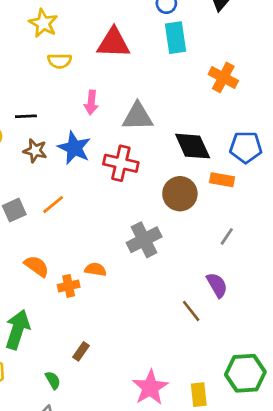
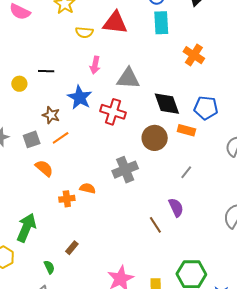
yellow semicircle: (60, 61) -> (84, 32), moved
brown star: (35, 151) -> (51, 115), moved
orange semicircle: (37, 266) -> (44, 168), moved

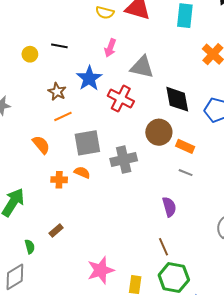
orange rectangle: (186, 130) -> (185, 146), moved
gray square: (32, 139) -> (87, 143), moved, size x1.5
gray line: (186, 172) -> (186, 173), turned 64
brown line: (155, 225) -> (164, 247), moved

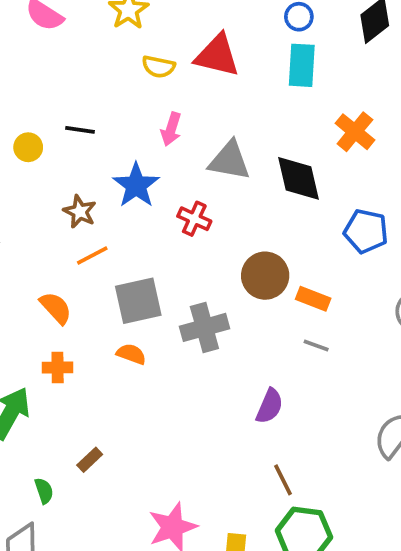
red cross: (121, 99) -> (194, 219), size x0.7
black diamond: (177, 99) -> (298, 178), moved
orange cross: (59, 180) -> (58, 367), moved
purple semicircle: (169, 207) -> (270, 406), moved, turned 42

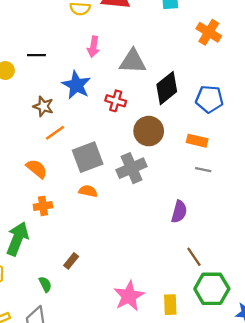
black diamond: (298, 178) -> (167, 88), moved, turned 72
blue pentagon: (366, 231) -> (209, 99), moved
brown circle: (265, 276) -> (149, 131), moved

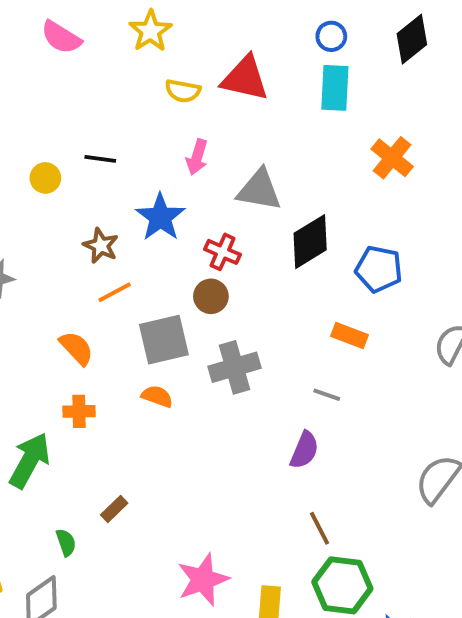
brown circle: (149, 131) -> (211, 296), moved, size x0.7
gray line: (203, 170) -> (327, 395), moved

